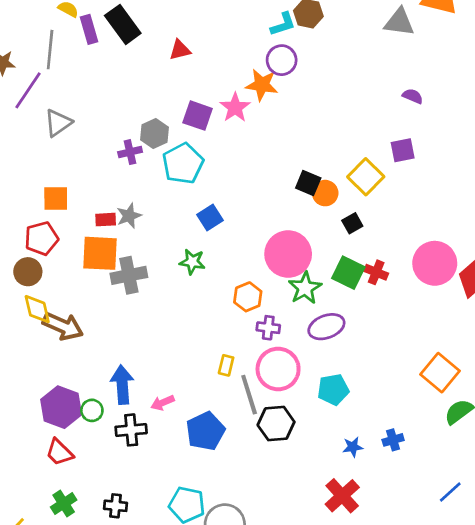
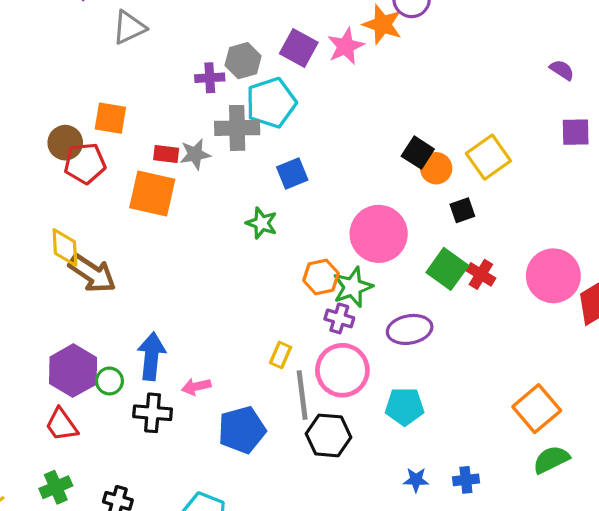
purple square: (403, 150) -> (576, 132), moved
brown circle: (28, 272) -> (65, 143), moved
gray cross: (129, 275) -> (237, 128), moved
green star: (305, 288) -> (353, 287), moved

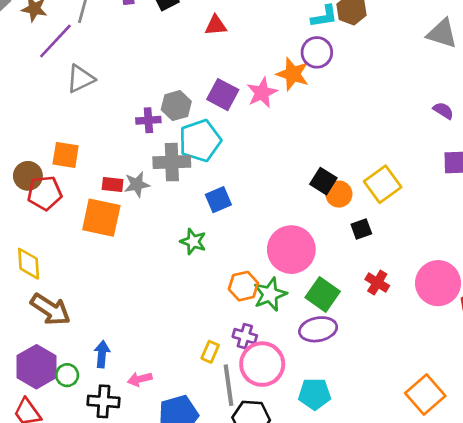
green square: (447, 269) -> (323, 294), moved
brown arrow: (92, 273) -> (50, 309), moved
purple cross: (339, 318) -> (245, 336), moved
blue arrow: (151, 356) -> (102, 354), size x0.7

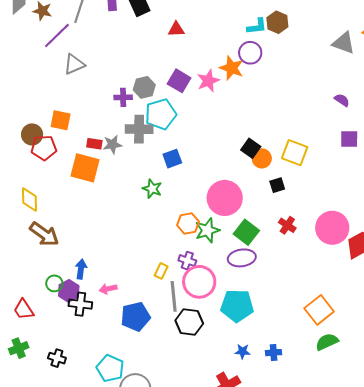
yellow square: (383, 184) -> (295, 153), turned -36
purple hexagon: (36, 367) -> (69, 291), moved, size x0.7
cyan pentagon: (315, 394) -> (237, 306), size x1.4

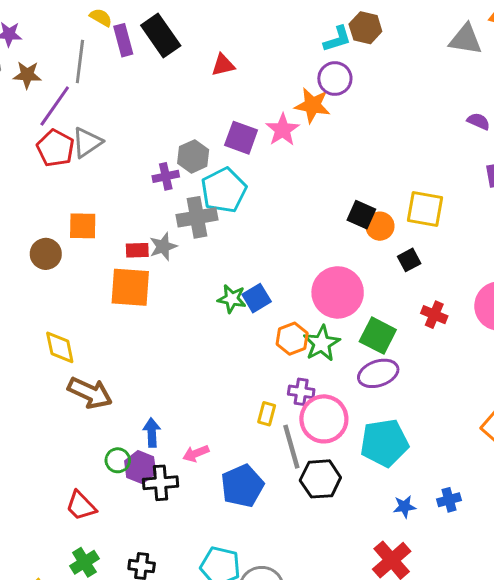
red pentagon: (44, 148) -> (55, 148), moved, turned -30
blue square: (172, 159) -> (257, 298), moved

